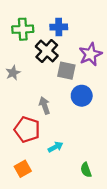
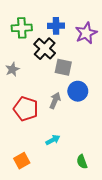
purple star: (90, 54) -> (86, 33), moved
gray arrow: (45, 106) -> (55, 100), moved, turned 42
red pentagon: (27, 130) -> (26, 109), moved

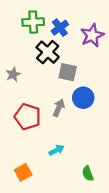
blue cross: (56, 26) -> (60, 28), turned -35
green cross: (22, 28) -> (33, 22), moved

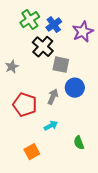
green cross: (33, 22) -> (30, 20), turned -30
cyan arrow: (57, 150) -> (51, 126), moved
orange square: (23, 172) -> (32, 152), moved
green semicircle: (88, 173) -> (79, 143), moved

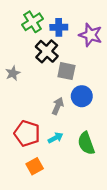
blue cross: (54, 25) -> (59, 27), turned 35
purple star: (83, 32) -> (91, 35), turned -30
red pentagon: (25, 105) -> (27, 133), moved
green semicircle: (79, 143) -> (86, 143), moved, size x1.5

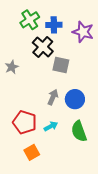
blue circle: (82, 96) -> (75, 99), moved

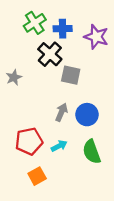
red pentagon: (25, 122) -> (29, 141), turned -30

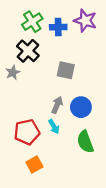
purple star: (96, 37) -> (85, 21), moved
black cross: (50, 54) -> (28, 51), moved
cyan arrow: (59, 146) -> (54, 127), moved, turned 88

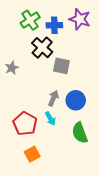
black cross: (28, 51) -> (42, 48), moved
red pentagon: (27, 132) -> (25, 124), turned -30

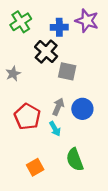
green cross: (30, 20) -> (21, 22), moved
red pentagon: (25, 124) -> (27, 117), moved
green semicircle: (80, 133) -> (75, 160), moved

